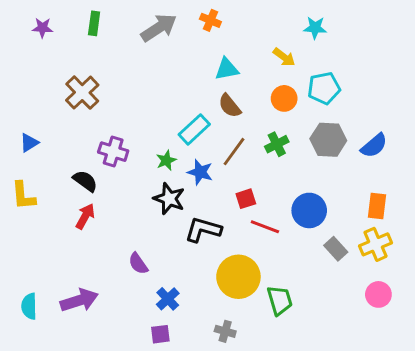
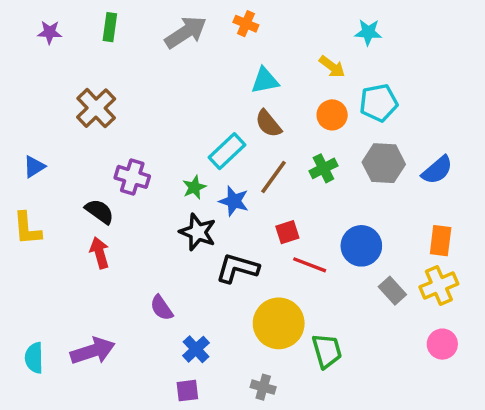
red arrow: (85, 216) -> (100, 253), turned -45

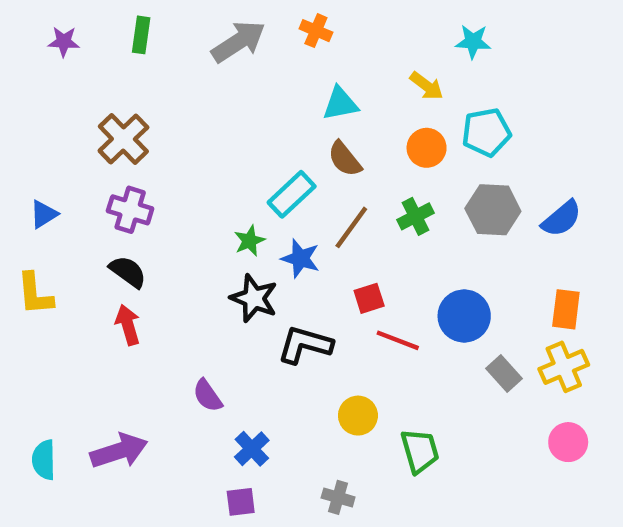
purple cross: (132, 177) -> (130, 210), moved
yellow circle: (279, 323) -> (358, 416), size x0.6

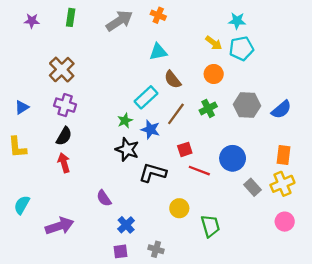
cyan triangle: (340, 104) -> (158, 52), moved
cyan pentagon: (486, 132) -> (241, 48), moved
black semicircle: (128, 272) -> (64, 136), turned 84
cyan semicircle: (44, 460) -> (22, 205), moved, turned 30
gray cross: (338, 497) -> (156, 249), moved

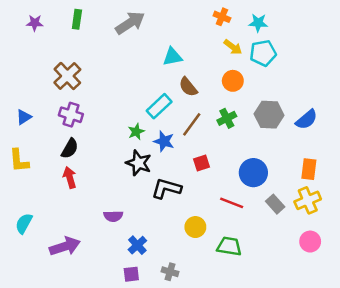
orange cross: (158, 15) -> (222, 17), moved
red line: (199, 171) -> (232, 203), moved
purple semicircle: (104, 198) -> (113, 216), turned -56
green trapezoid: (210, 226) -> (229, 246), turned -65

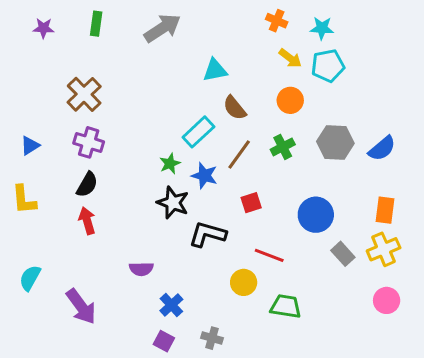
red line: (232, 203) -> (269, 255), moved
purple arrow: (65, 246) -> (81, 306), turned 72
purple square: (131, 274) -> (164, 341), turned 35

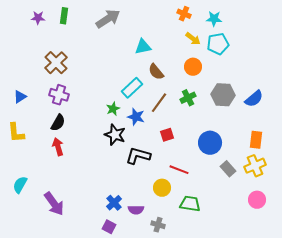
purple star: (43, 28) -> (38, 18), moved
purple semicircle: (141, 269) -> (136, 210), moved
gray cross: (212, 338) -> (158, 225), moved

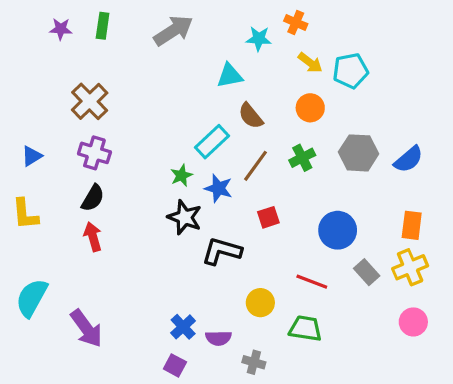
cyan star: (214, 19) -> (259, 39), moved
red line: (179, 170) -> (312, 282), moved
cyan semicircle: (20, 185) -> (32, 298), size x1.4

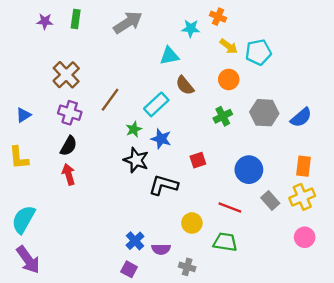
brown line: (255, 166) -> (110, 100), moved
purple arrow: (86, 328) -> (28, 260), moved

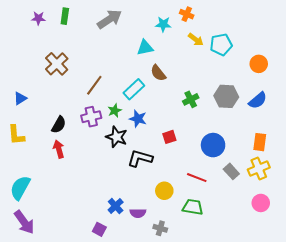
orange circle: (229, 79) -> (259, 64), moved
purple cross: (70, 113) -> (91, 117), moved, turned -30
purple square: (129, 269) -> (99, 229), moved

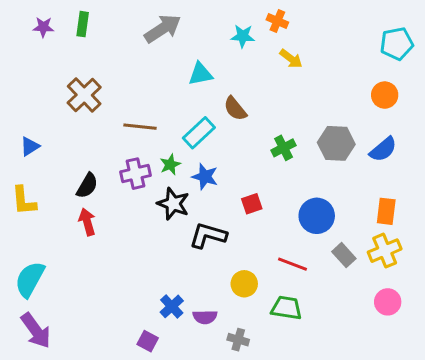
green rectangle: (65, 16) -> (83, 24), moved
purple star: (38, 18) -> (43, 27), moved
cyan pentagon: (221, 45) -> (397, 44), moved
cyan triangle: (145, 48) -> (200, 74), moved
brown line: (94, 85) -> (140, 127), turned 60

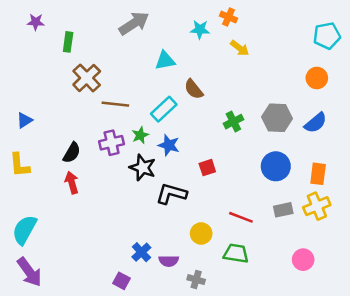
green rectangle: (83, 24) -> (68, 42), moved
brown cross: (84, 95) -> (87, 78), moved
blue circle: (317, 216) -> (276, 166), moved
gray rectangle: (344, 255) -> (283, 210), turned -60
pink circle: (388, 302) -> (303, 260), moved

